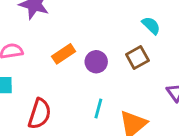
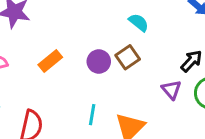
purple circle: (96, 62) -> (99, 62), moved

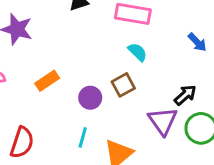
purple circle: (99, 62) -> (90, 98), moved
purple triangle: (171, 90) -> (163, 121), size x1.5

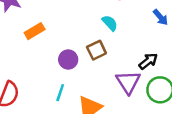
orange rectangle: (47, 81) -> (35, 31), moved

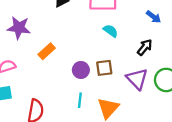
brown square: (96, 50) -> (104, 68), moved, turned 30
black arrow: (148, 61) -> (145, 47), moved

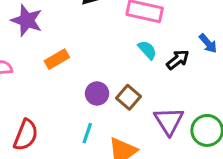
black arrow: (145, 47) -> (178, 60), moved
brown square: (104, 68) -> (129, 97), turned 36

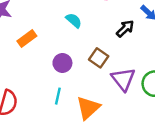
cyan semicircle: (147, 50) -> (74, 20), moved
brown square: (129, 97) -> (99, 58), moved

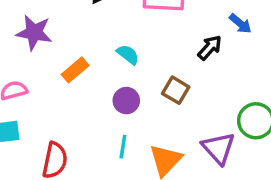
cyan semicircle: (74, 20) -> (128, 55), moved
purple triangle: (123, 79) -> (218, 148), moved

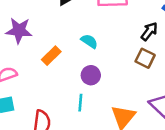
brown square: (176, 90) -> (145, 58), moved
cyan line: (123, 147) -> (80, 103), moved

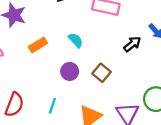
brown square: (145, 58) -> (102, 73), moved
cyan line: (80, 103) -> (52, 106), moved

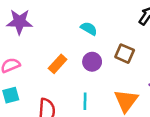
orange rectangle: (38, 45) -> (58, 64), moved

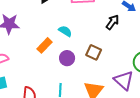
orange rectangle: (58, 64) -> (45, 45), moved

